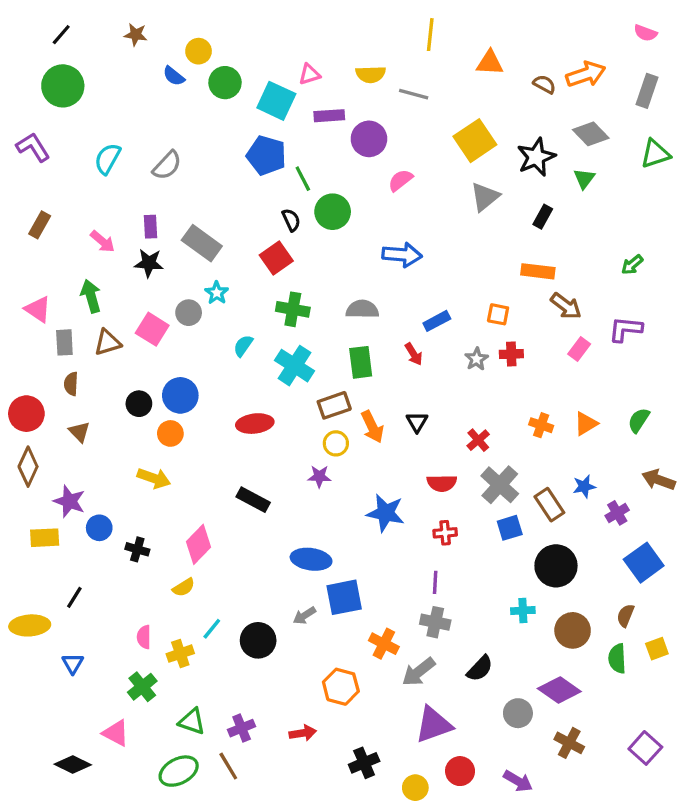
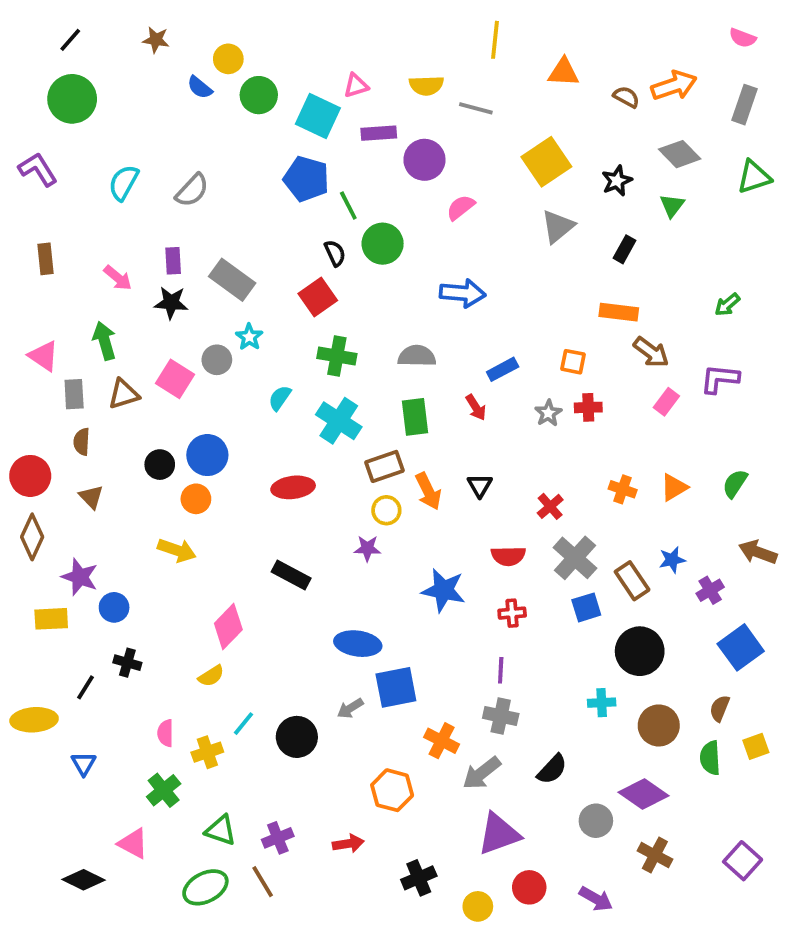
black star: (536, 157) -> (617, 181), size x0.7
brown rectangle: (40, 225) -> (45, 259), turned -35
black cross: (137, 549) -> (127, 663), moved

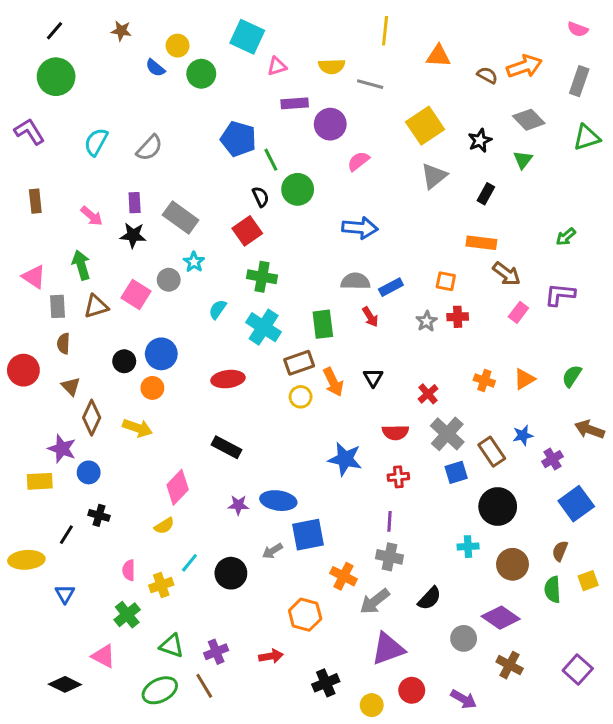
cyan square: (318, 116) -> (247, 37), moved
gray semicircle: (417, 356) -> (355, 281), moved
brown diamond: (32, 537) -> (92, 418), moved
purple star: (367, 548) -> (238, 505), moved

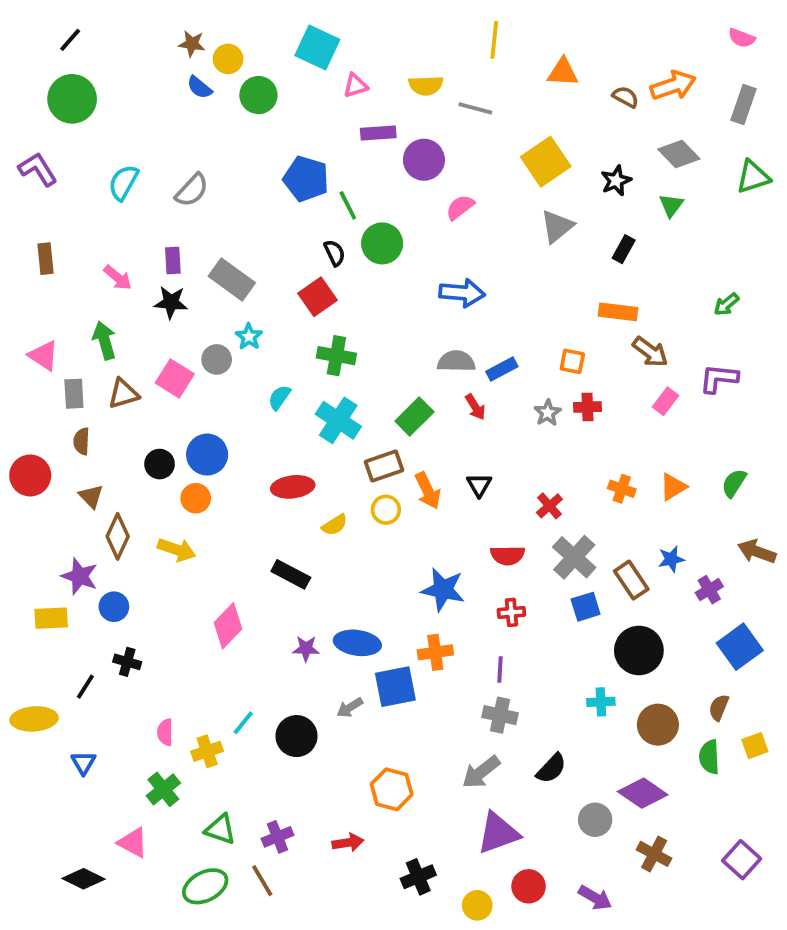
brown star: (121, 31) -> (192, 44), moved
green rectangle: (323, 324) -> (414, 416), turned 52
yellow semicircle: (164, 526) -> (335, 525), moved
orange cross: (344, 576) -> (435, 652), moved, turned -35

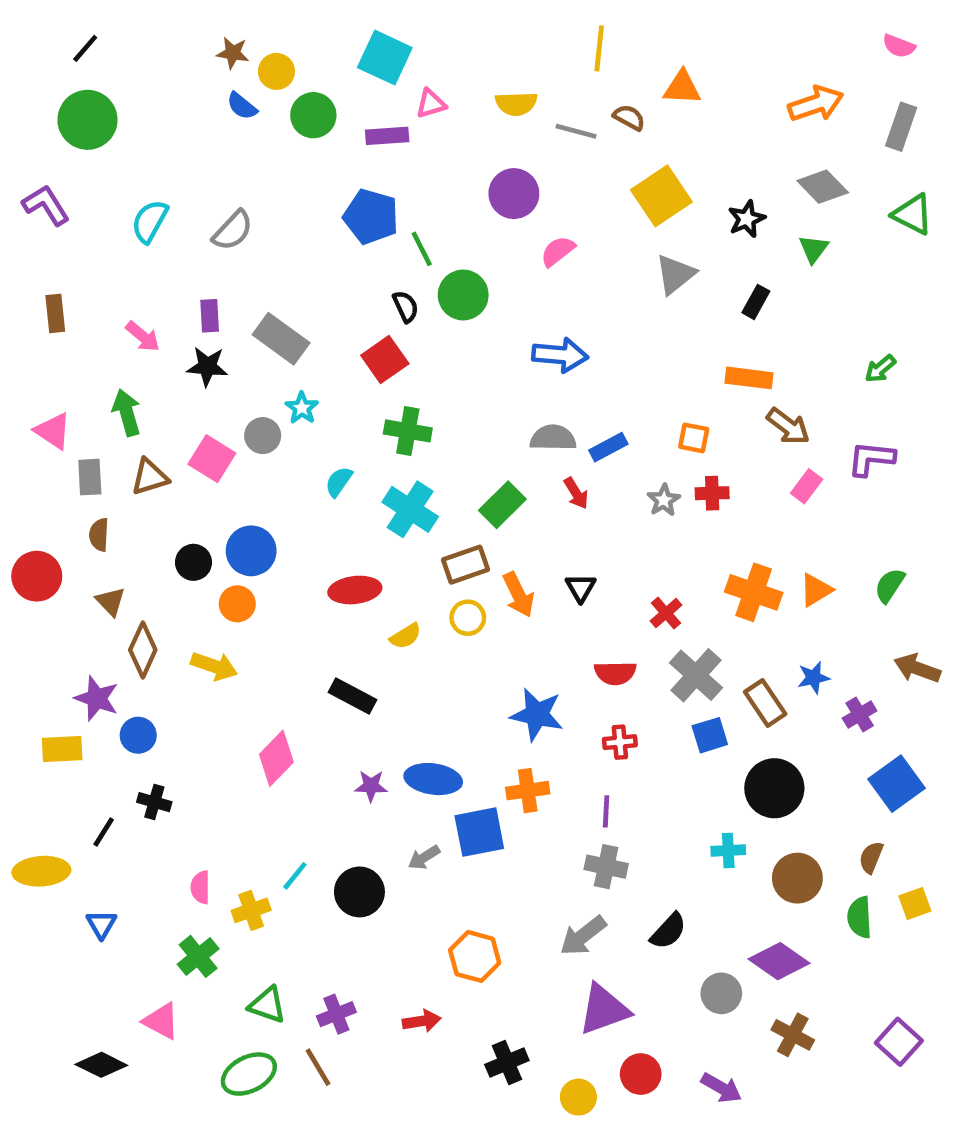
brown semicircle: (626, 97) -> (629, 118), moved
purple rectangle: (378, 133) -> (387, 136), moved
green triangle: (753, 177) -> (913, 214), turned 45
orange cross: (622, 489) -> (754, 592), size x1.6

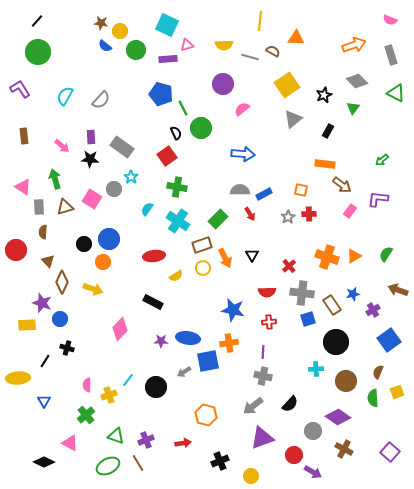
gray rectangle: (901, 127) -> (391, 55), turned -36
gray cross: (696, 675) -> (302, 293), turned -35
red circle: (641, 1074) -> (294, 455), moved

